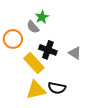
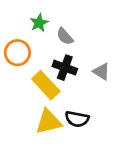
green star: (42, 17) -> (39, 23), moved
gray semicircle: (33, 27) -> (65, 36), moved

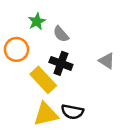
gray triangle: (101, 72) -> (107, 61), moved

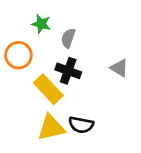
green star: (37, 21) -> (41, 24), turned -30
gray semicircle: (61, 34) -> (68, 38), turned 60

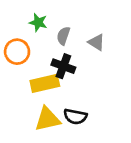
gray triangle: (119, 68) -> (96, 42), moved
yellow rectangle: (48, 89) -> (45, 83), turned -60

